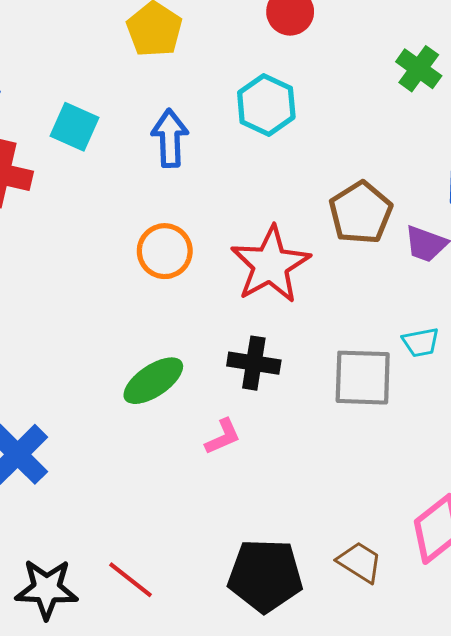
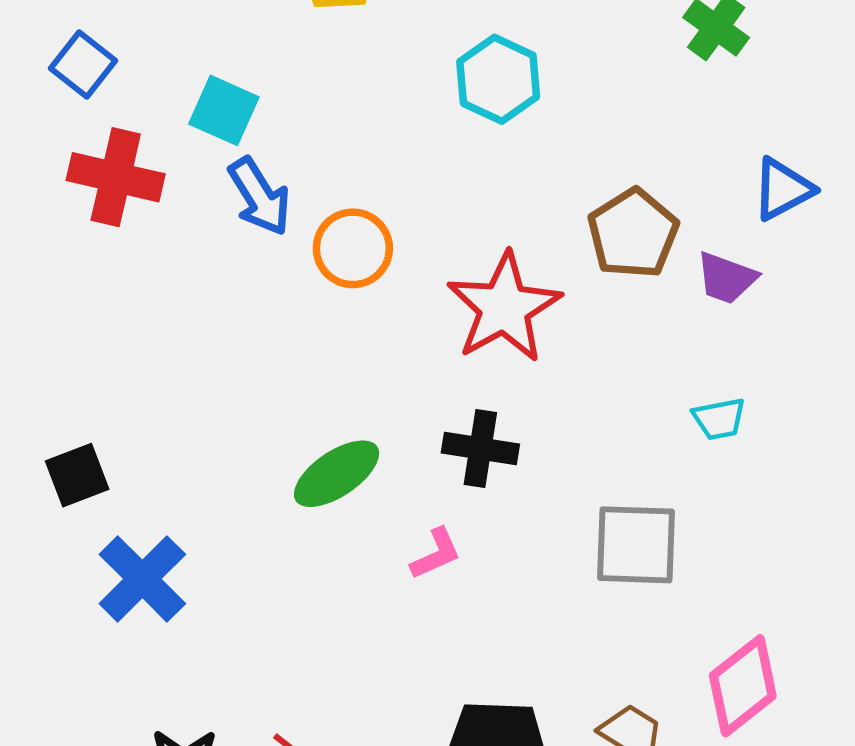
blue arrow: (170, 138) -> (259, 196), moved, turned 150
orange circle: (165, 251) -> (353, 248), moved
gray square: (363, 378) -> (636, 545), moved

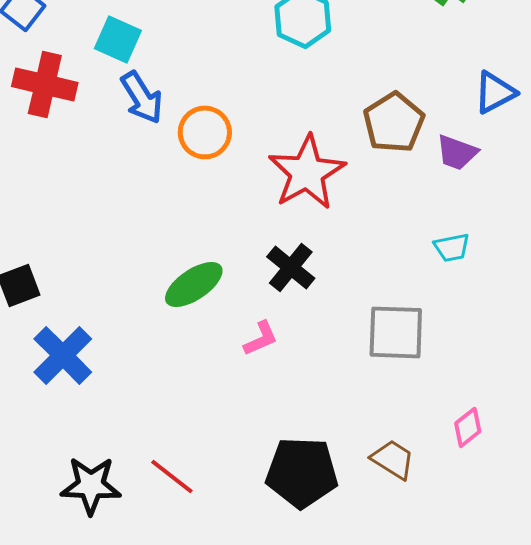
black cross: (480, 448) -> (291, 267), turned 30
pink diamond: (743, 686) -> (468, 427), size x0.6

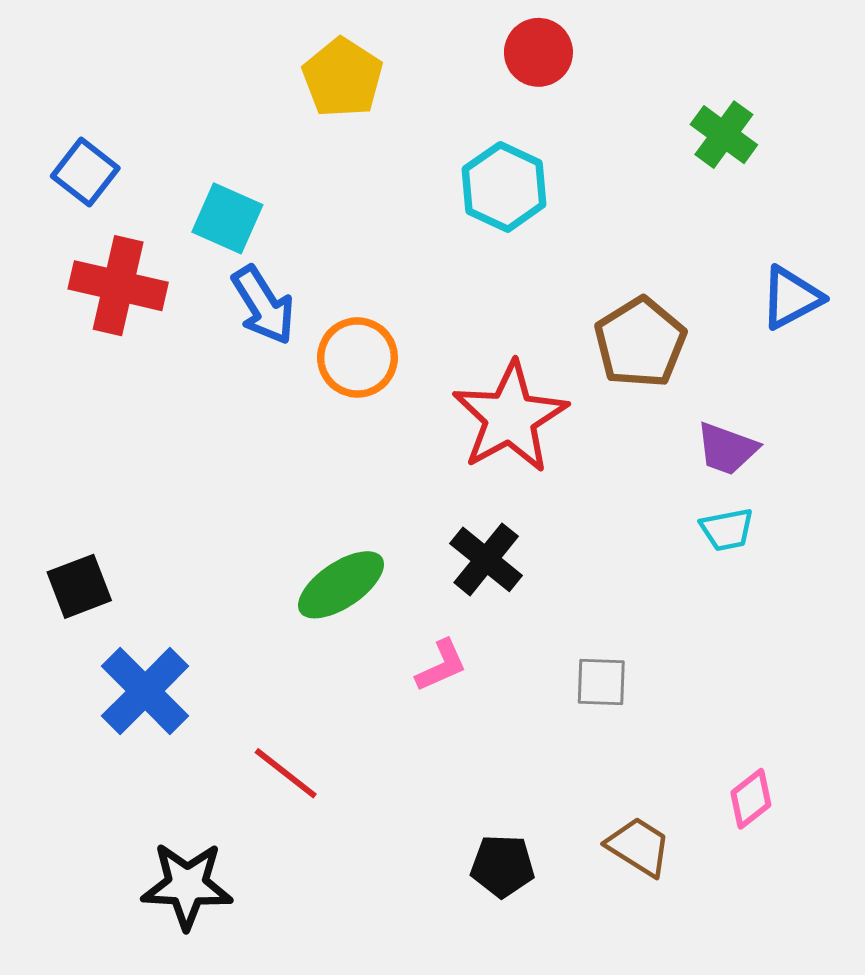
purple trapezoid: (457, 152) -> (727, 449), moved
gray square: (396, 332) -> (601, 682), moved, size x0.6
black pentagon: (302, 472) -> (503, 866), size x0.6
red line: (172, 476) -> (286, 773), moved

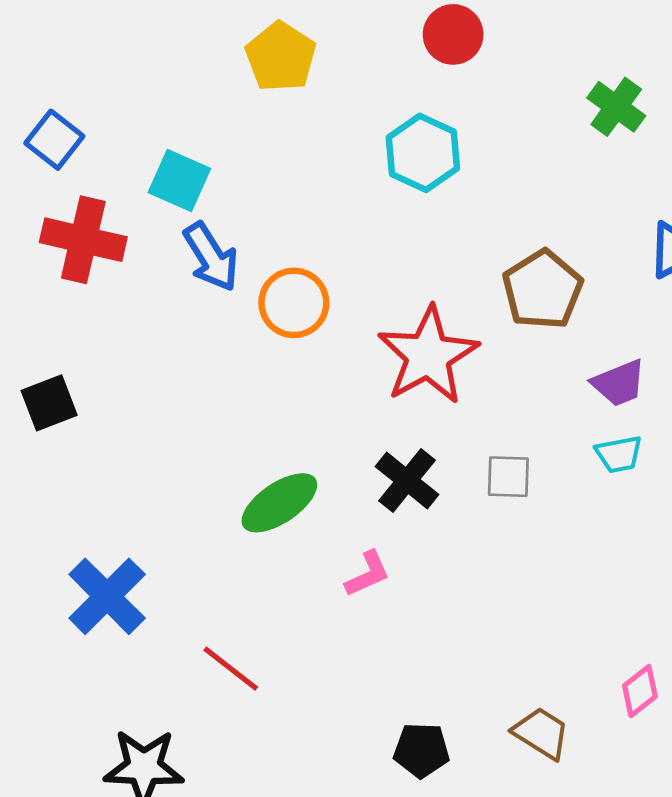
purple trapezoid: (727, 449) -> (619, 383), turned -42
black square: (79, 586) -> (49, 403), moved
gray square: (601, 682) -> (508, 477), moved

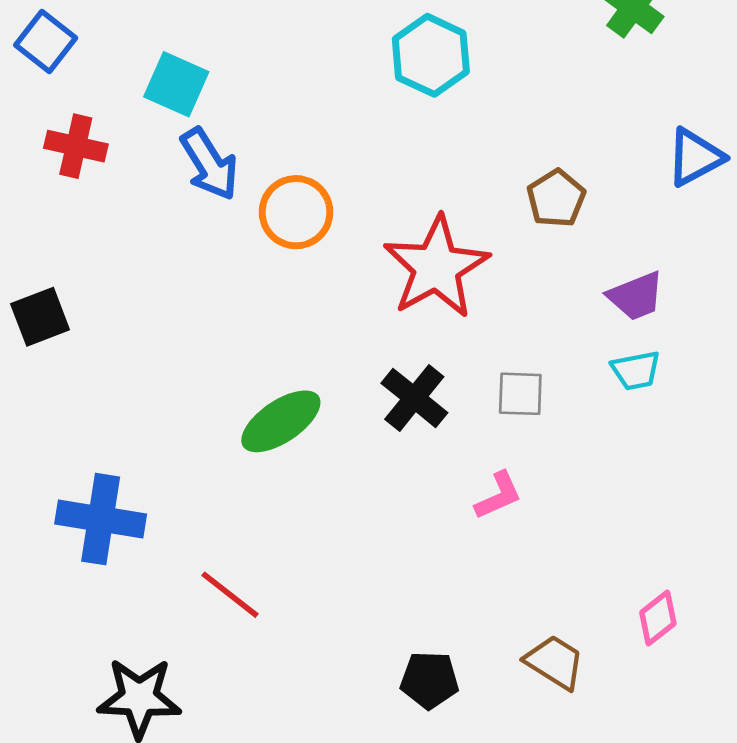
red cross: (83, 240) -> (76, 146), size x0.7
brown pentagon: (543, 290) -> (556, 198), size x0.7
pink L-shape: (368, 574) -> (498, 496), moved
blue cross: (107, 596) -> (101, 519), turned -36

